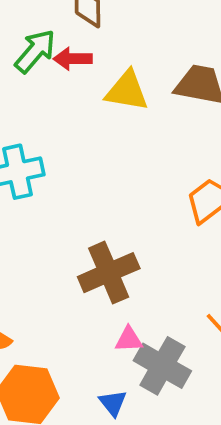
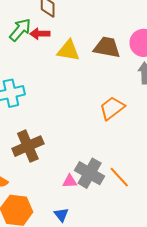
brown cross: (109, 273) -> (28, 146), moved
gray cross: (162, 366) -> (90, 173), moved

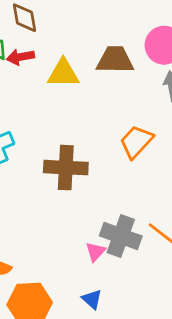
brown cross: (28, 146) -> (66, 168), moved, turned 36
pink triangle: (70, 181) -> (95, 252), turned -35

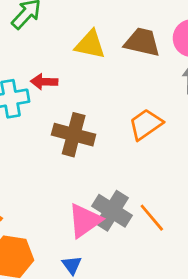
red arrow: (20, 57) -> (44, 82), moved
pink triangle: (95, 252) -> (85, 221), size x1.8

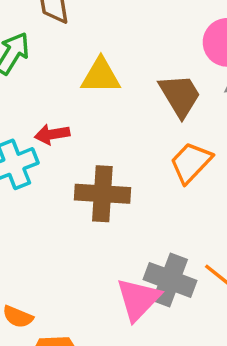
brown trapezoid: (142, 42) -> (180, 95), moved, turned 57

